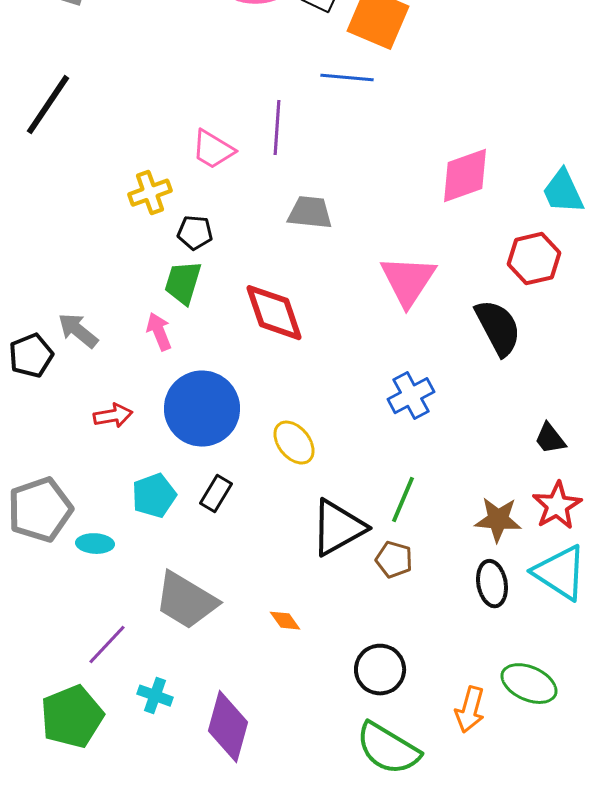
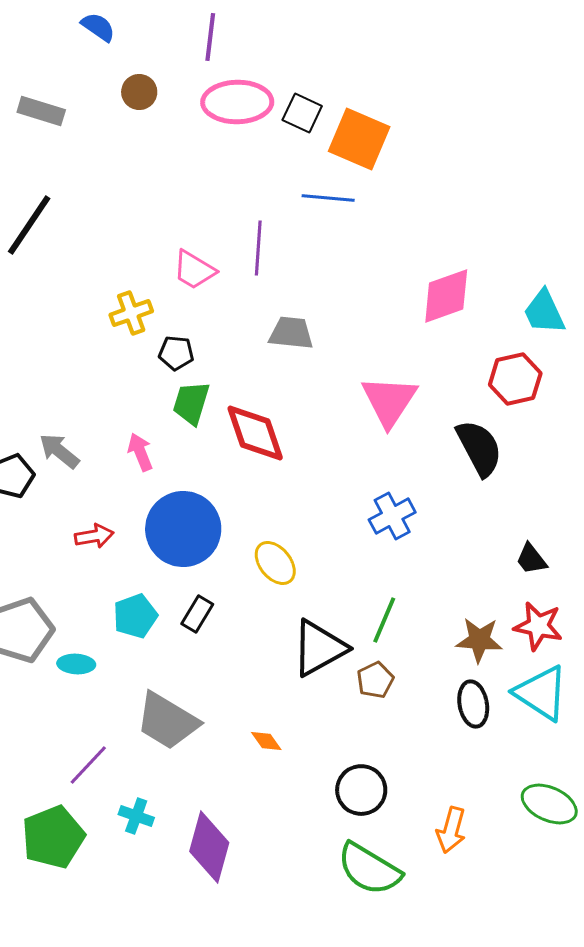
green trapezoid: (183, 283) -> (191, 403), moved
red star: (557, 506) -> (538, 626), turned -30
brown pentagon: (394, 560) -> (375, 680), turned 30
green ellipse: (529, 684) -> (549, 804), moved

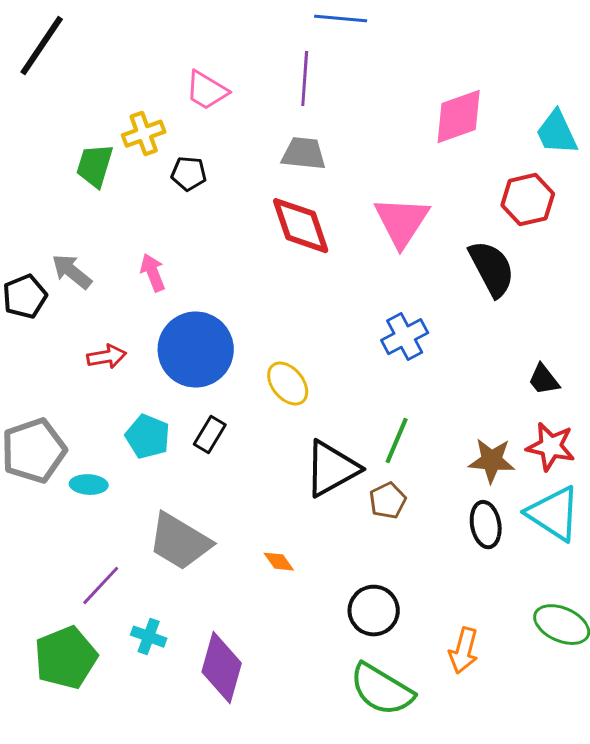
purple line: (258, 248) -> (305, 79), moved
green trapezoid: (191, 403) -> (95, 166), moved
red diamond: (255, 433) -> (301, 226), moved
cyan pentagon: (135, 616) -> (148, 437), turned -30

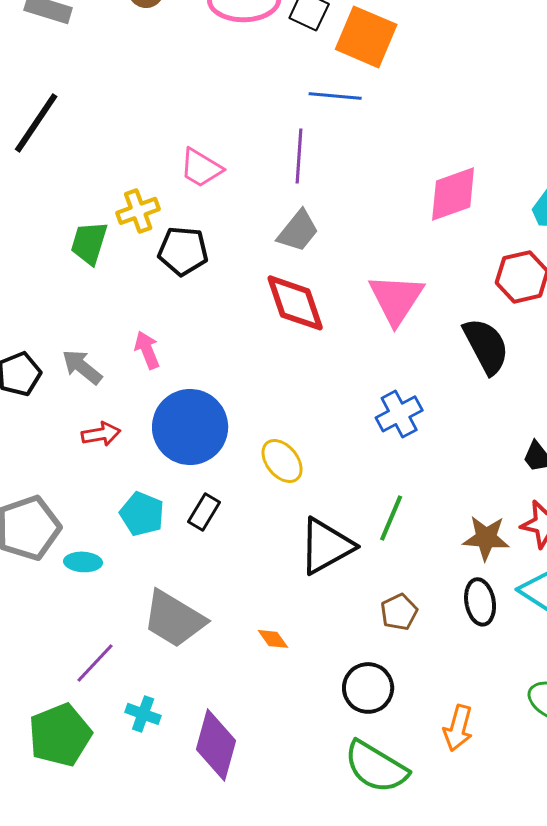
gray trapezoid: (304, 154) -> (298, 231), turned 123
black pentagon: (189, 174) -> (183, 251), size x1.4
gray arrow: (72, 272) -> (82, 367), moved
brown pentagon: (388, 501) -> (399, 612), moved

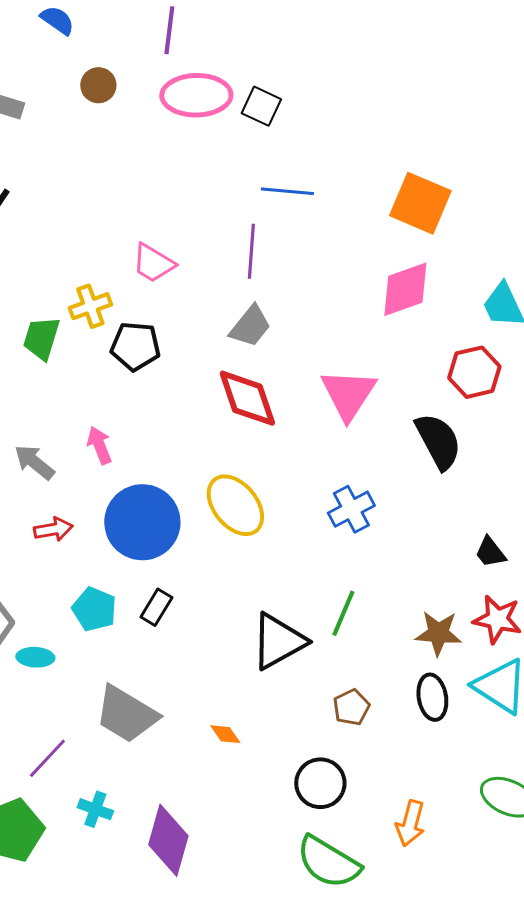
orange square: (366, 37) -> (420, 203), moved
yellow ellipse: (282, 461) -> (235, 505), moved, size x1.4

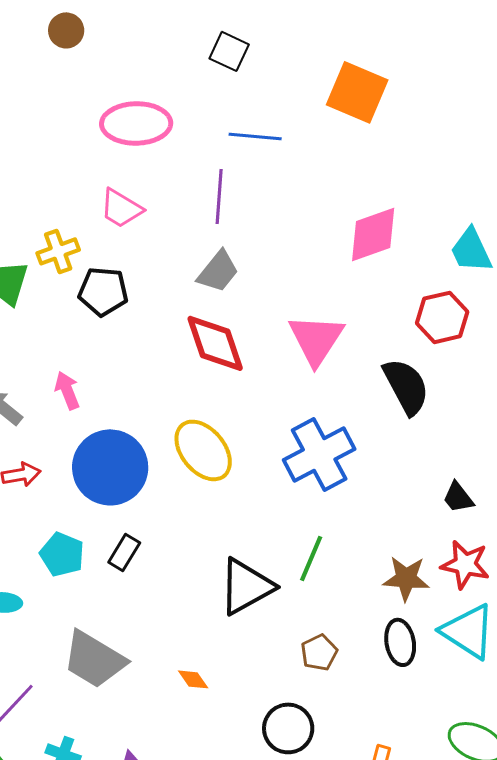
pink ellipse: (196, 95) -> (136, 123), moved
orange square: (420, 203) -> (357, 92), moved
blue cross: (351, 509) -> (319, 454), size x1.5

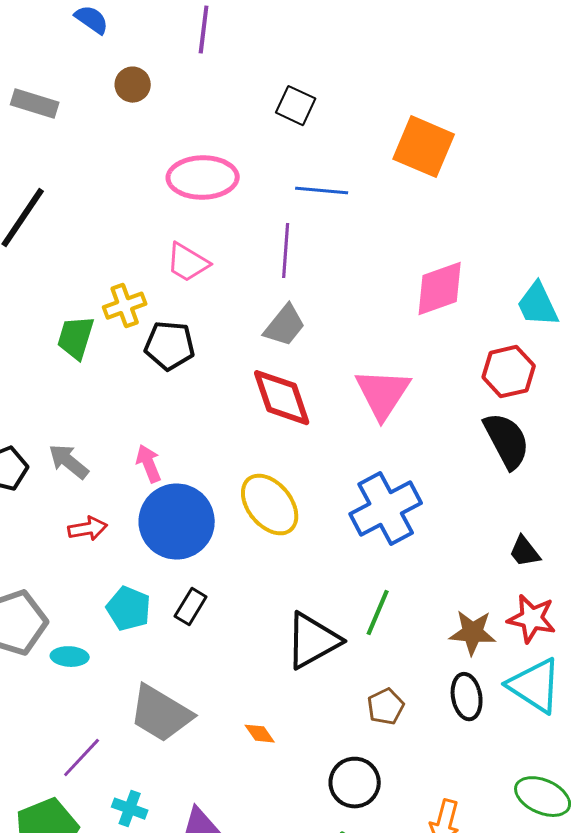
black semicircle: (406, 386) -> (507, 441), moved
pink arrow: (67, 390) -> (149, 464), moved

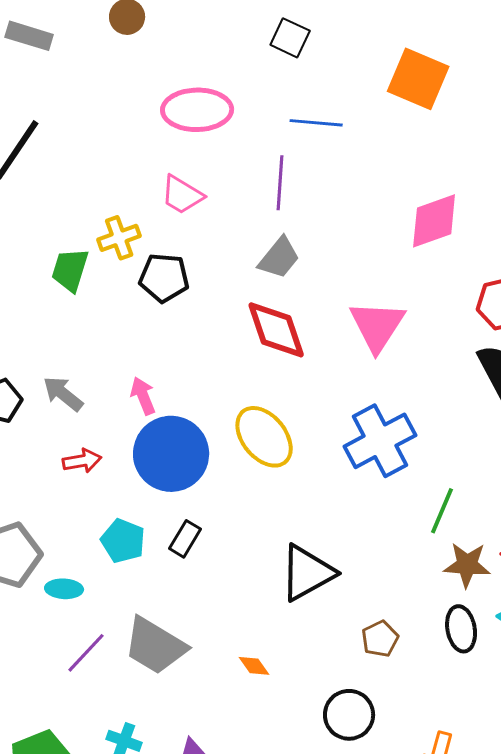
green line: (378, 613) -> (442, 511), moved
purple line: (82, 758) -> (86, 653), moved

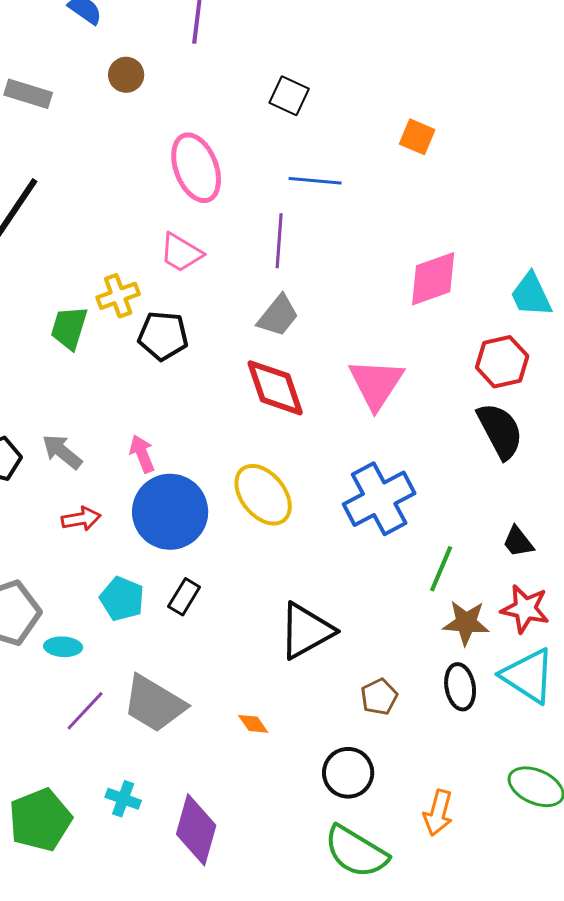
orange square: (418, 79) -> (417, 137), size x0.6
pink ellipse: (197, 110) -> (196, 168), turned 70

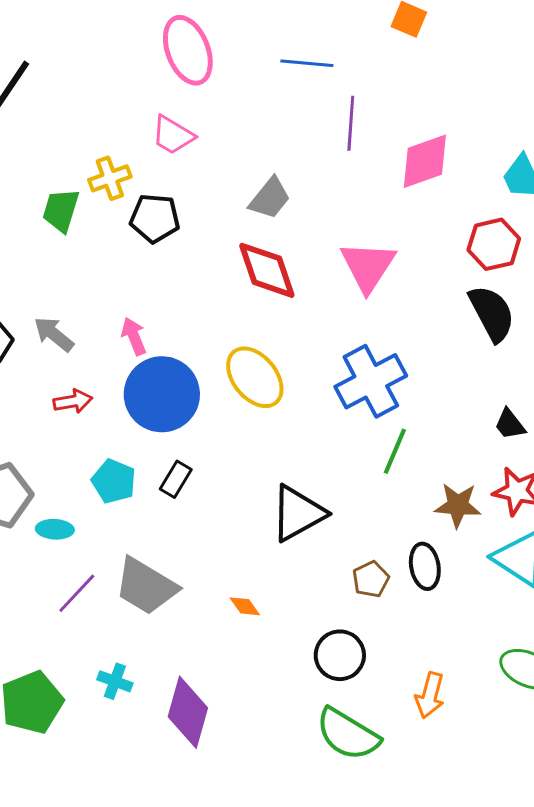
purple line: (279, 241) -> (351, 123), moved
green line: (441, 569) -> (395, 451), moved
black ellipse: (460, 687) -> (425, 566), moved

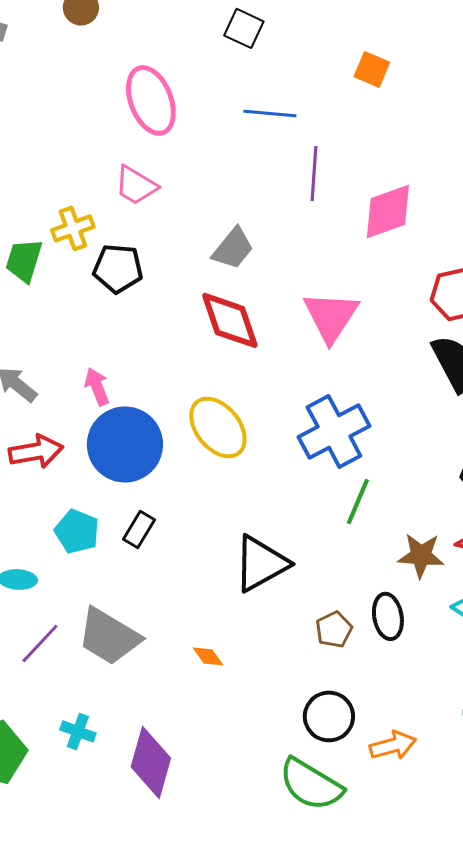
red arrow: (73, 401) -> (36, 451), size x1.4
black circle: (340, 655) -> (329, 716), moved
orange arrow: (430, 695) -> (393, 745), turned -120

